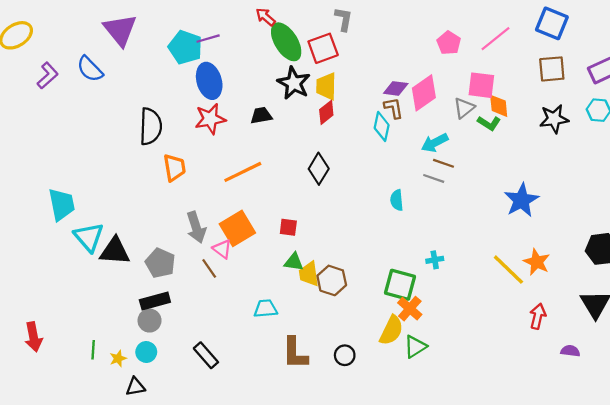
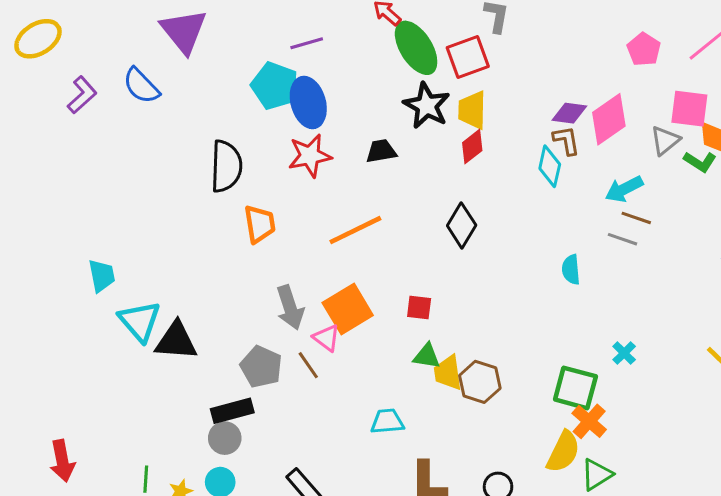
cyan pentagon: (185, 47) -> (275, 86), moved
cyan trapezoid: (62, 205) -> (102, 276), size x0.7
cyan cross: (435, 260) -> (624, 353), turned -35
gray pentagon: (160, 263) -> (261, 367), moved

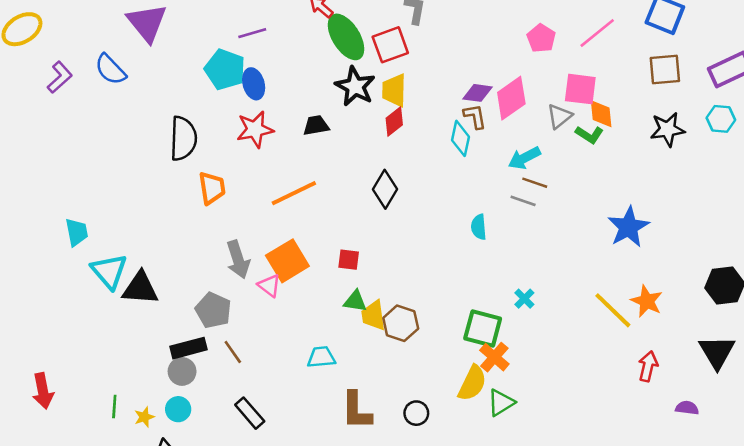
blue ellipse: (308, 103) -> (254, 84), size x0.7
brown line: (308, 365) -> (233, 352), moved

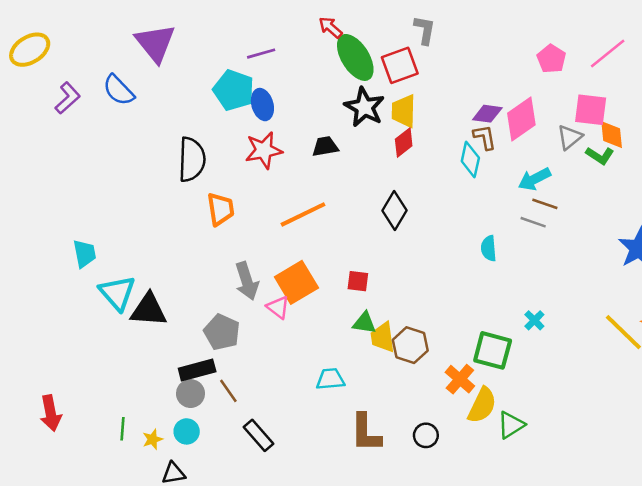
brown line: (233, 352) -> (228, 391), moved
orange cross: (494, 357) -> (460, 379), moved

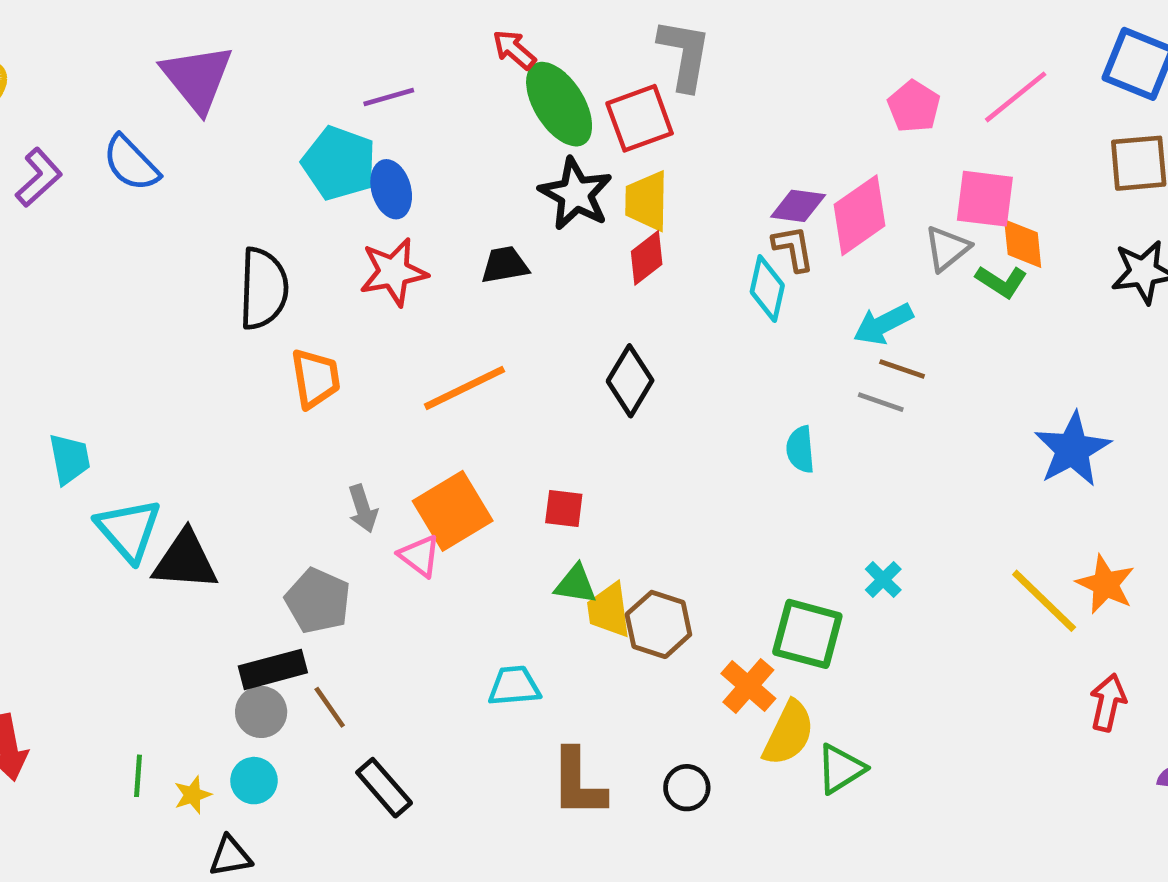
gray L-shape: (425, 30) -> (684, 54), size x1.4
gray arrow: (247, 281) -> (363, 509), size x0.7

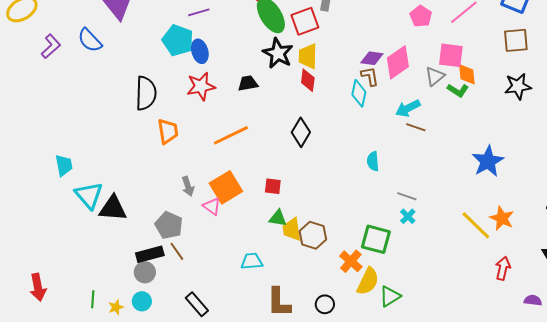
red diamond: (647, 258) -> (308, 80), turned -45
gray line: (881, 402) -> (407, 196), moved
brown line: (330, 707) -> (177, 251), moved

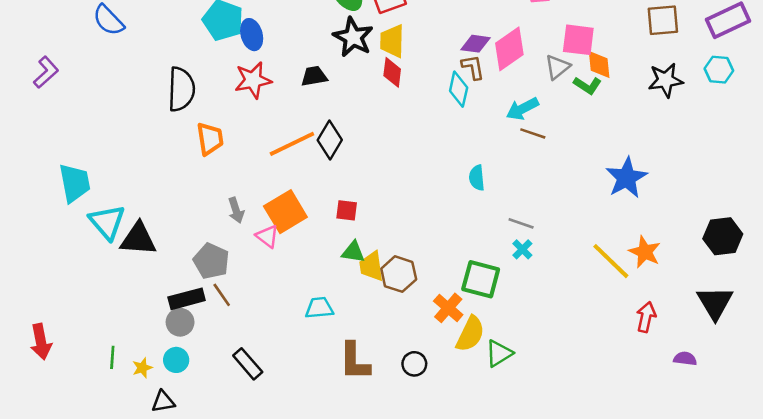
purple L-shape: (51, 46) -> (46, 72), moved
black diamond: (301, 132) -> (330, 140), moved
cyan trapezoid: (64, 165) -> (75, 183), size x1.4

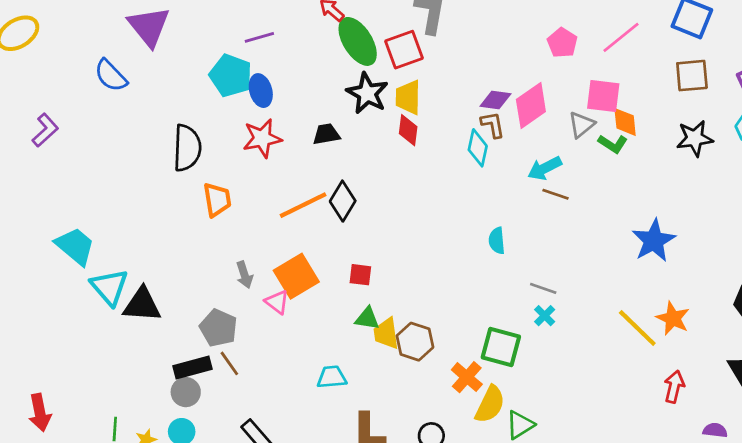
cyan trapezoid: (75, 183) -> (75, 246), turned -39

